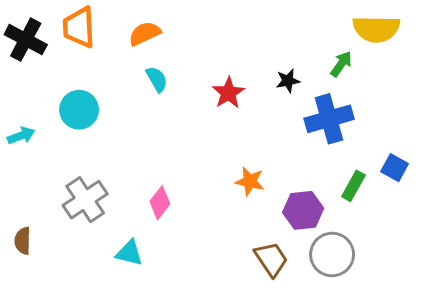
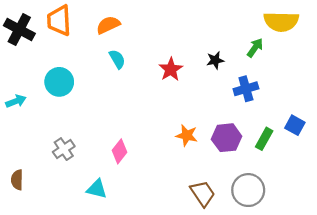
blue cross: (329, 119) -> (246, 89), size x0.7
gray cross: (85, 200) -> (64, 149), size x0.7
purple hexagon: (303, 210) -> (227, 138), moved

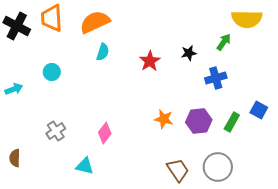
orange semicircle: (108, 25) -> (95, 22), size x1.4
cyan semicircle: (117, 59) -> (103, 52), turned 48
cyan circle: (59, 82) -> (52, 72), size x0.7

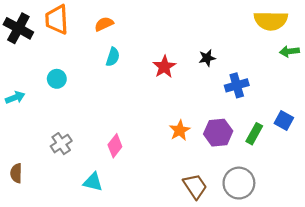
orange semicircle: (95, 22) -> (104, 24), size x0.6
green arrow: (224, 42) -> (289, 51), moved, turned -132
orange star: (164, 119) -> (180, 130), turned 30

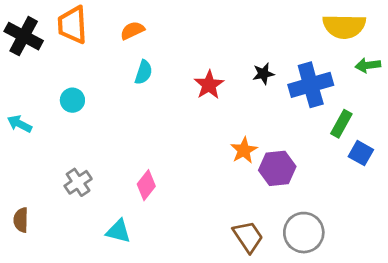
blue cross: (237, 85) -> (311, 85), moved, size x1.4
cyan arrow: (15, 97) -> (20, 124), turned -132
orange star: (180, 130) -> (244, 150), moved
green rectangle: (254, 134) -> (341, 124), moved

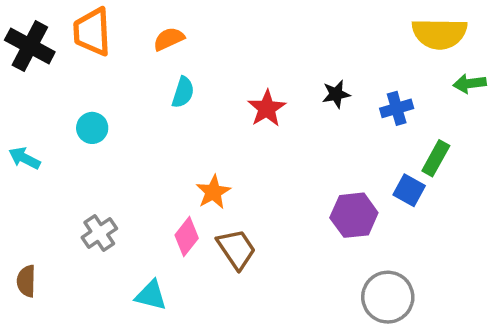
blue cross: (311, 85) -> (397, 108), size x0.6
orange star: (244, 150) -> (213, 192), moved
blue square: (361, 153) -> (409, 190), moved
brown trapezoid: (248, 237) -> (236, 249), moved

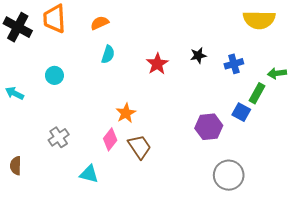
green arrow: (470, 83) -> (277, 73), moved

